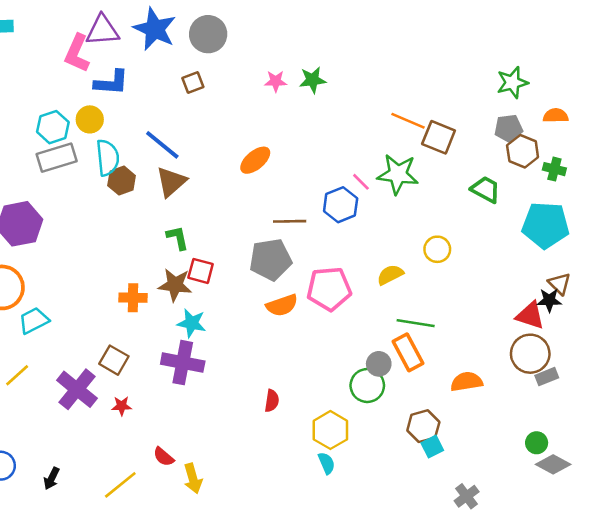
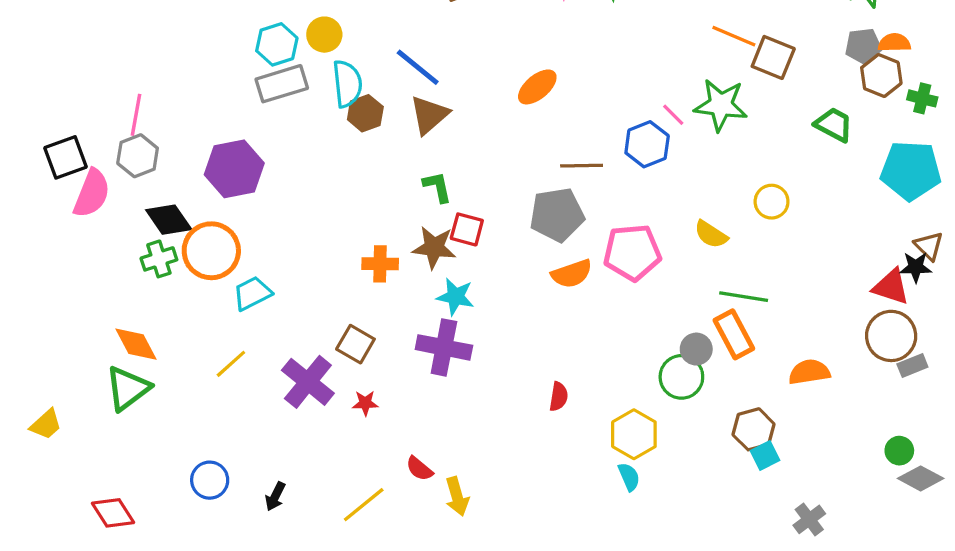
orange semicircle: (556, 116) -> (894, 43), moved
yellow semicircle: (390, 275) -> (711, 234), turned -120

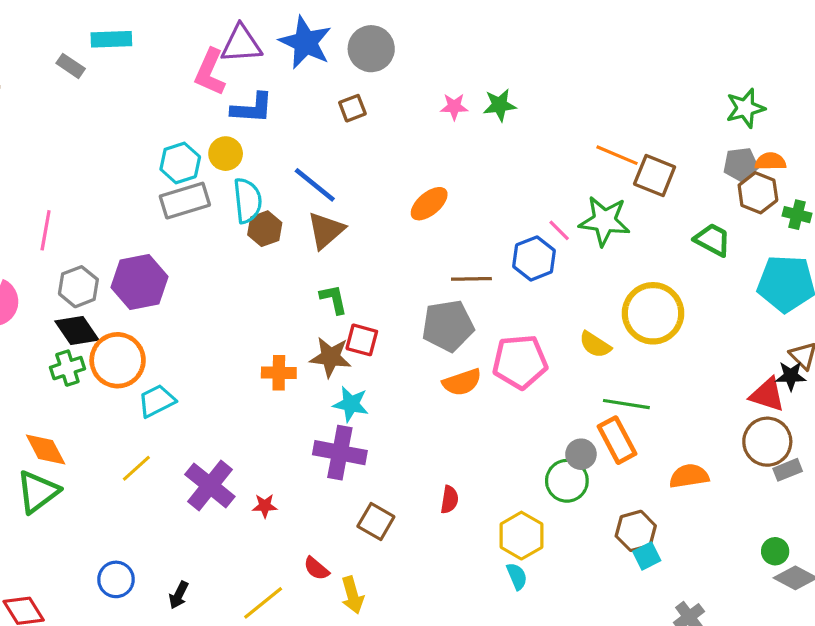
gray hexagon: (138, 156) -> (78, 287), moved
yellow circle: (772, 202) -> (653, 313), size x1.8
brown square: (355, 344) -> (376, 522), moved

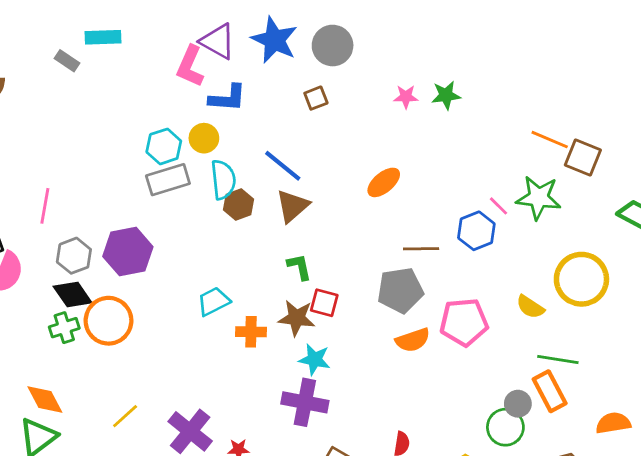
purple triangle: (241, 44) -> (218, 41), turned 33
cyan trapezoid: (157, 401) -> (214, 301), moved

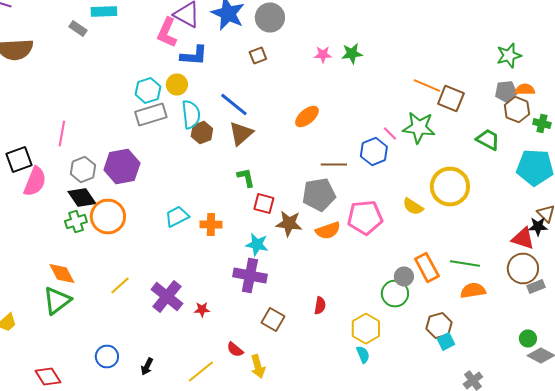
cyan trapezoid: (214, 301) -> (177, 216), moved
brown star: (297, 318) -> (289, 224), moved
green line: (558, 359) -> (465, 264), moved

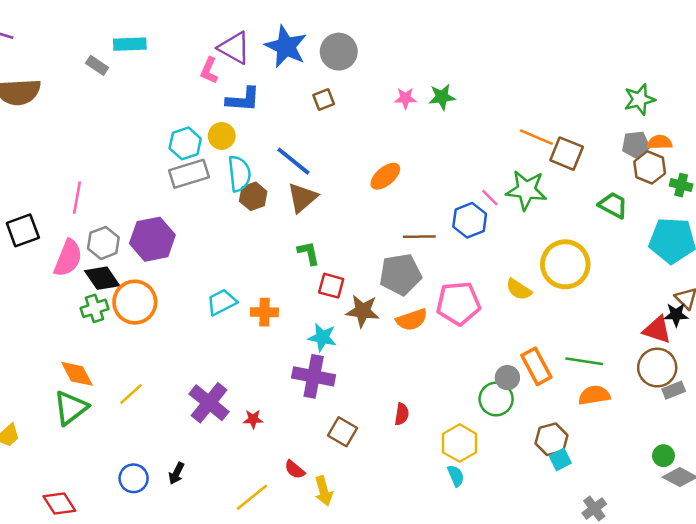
pink L-shape: (167, 32) -> (209, 70), size x0.7
pink semicircle: (35, 182) -> (68, 258), moved
yellow line: (120, 286) -> (131, 394), moved
black arrow: (147, 366) -> (176, 473), moved

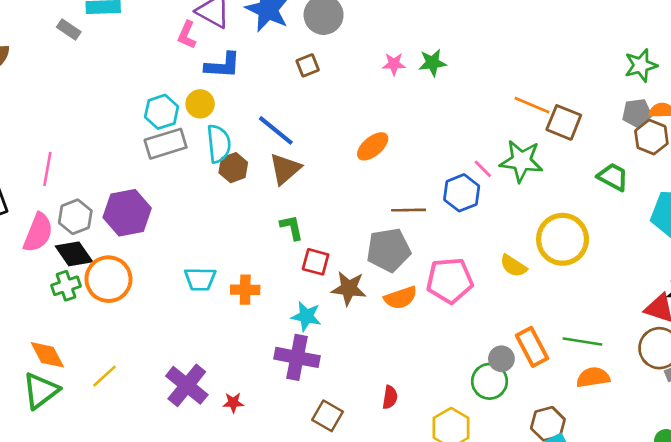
cyan trapezoid: (222, 302) -> (200, 279), turned -152

